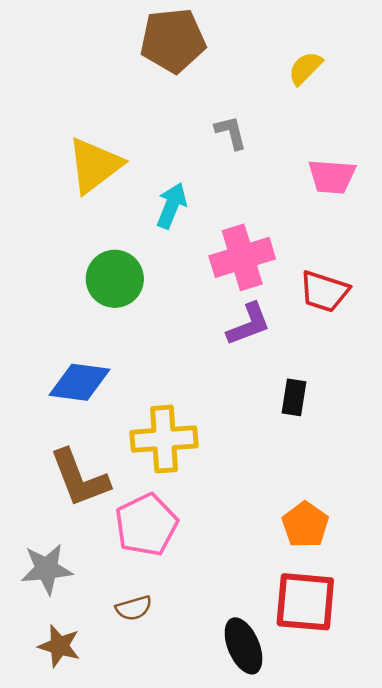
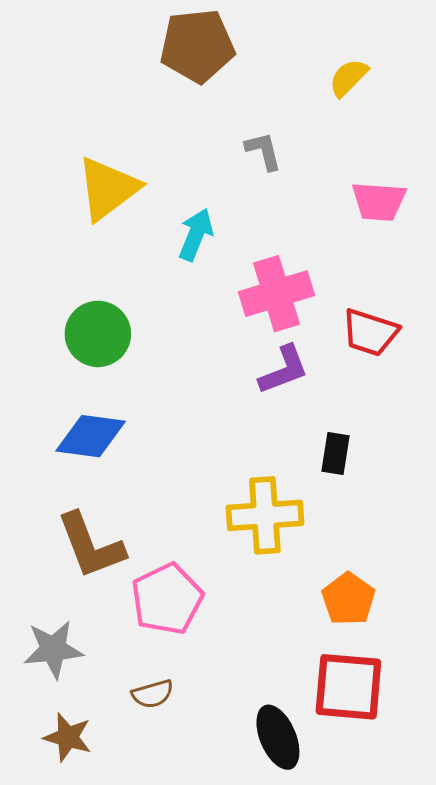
green circle: (115, 279) -> (98, 334), moved
yellow cross: (164, 439) -> (265, 515), moved

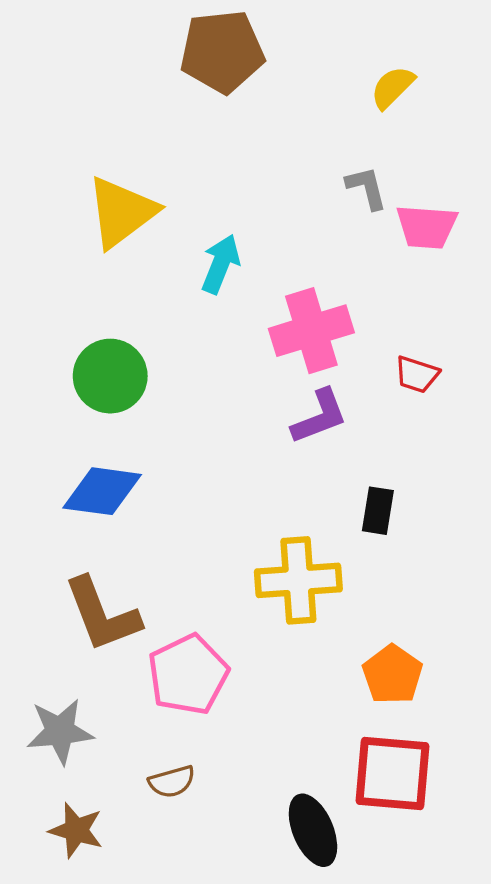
gray L-shape: (264, 151) -> (367, 188), moved
red trapezoid: (370, 332) -> (417, 374), size x0.7

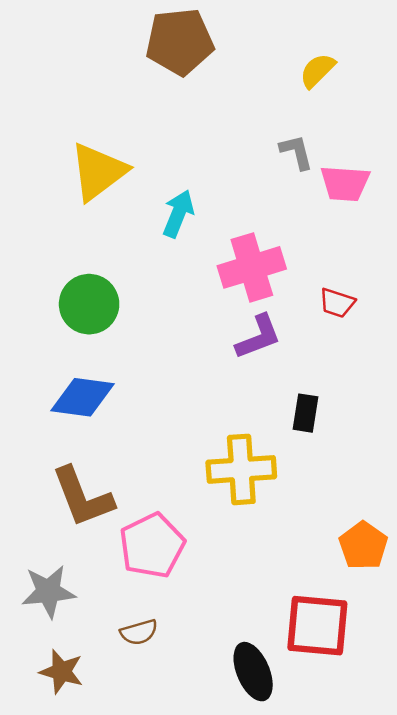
orange pentagon: (392, 675) -> (363, 546), moved

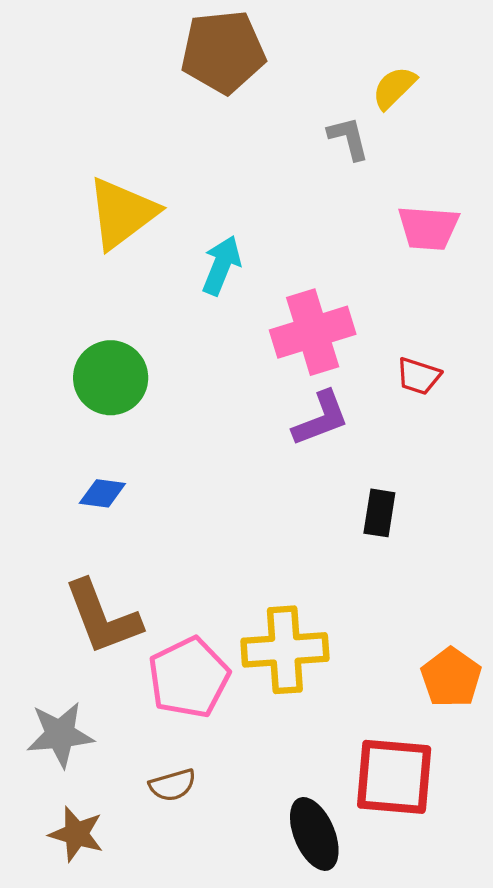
gray L-shape: (296, 152) -> (348, 138), moved
blue diamond: (83, 397) -> (102, 493), size x0.6
yellow cross: (241, 469) -> (285, 650), moved

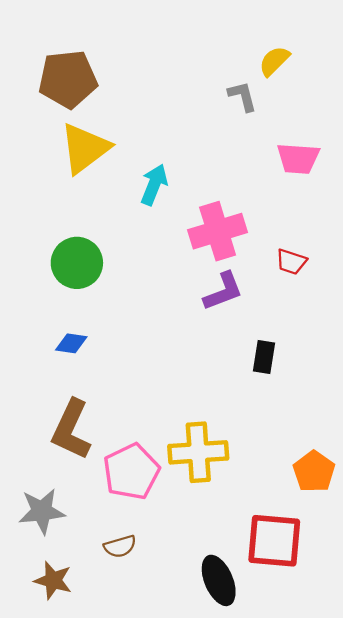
brown pentagon: (223, 52) -> (68, 79), moved
brown L-shape: (102, 617) -> (71, 430), turned 46

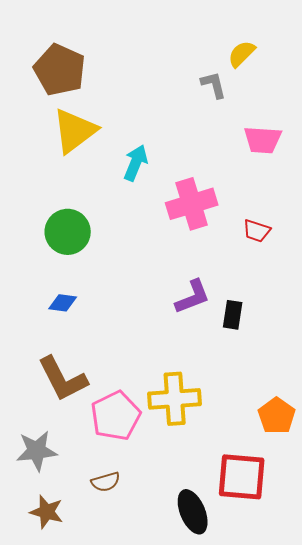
brown pentagon: (68, 79) -> (60, 70), turned 30
purple L-shape: (223, 291) -> (193, 297), moved
brown L-shape: (71, 430) -> (63, 379), turned -52

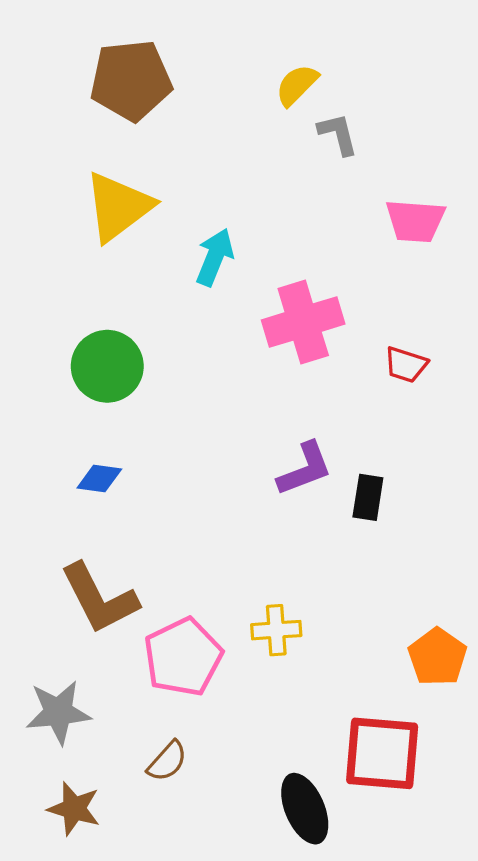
yellow semicircle: (242, 54) -> (297, 85), moved
brown pentagon: (60, 70) -> (131, 80), moved, turned -30
yellow cross: (175, 399) -> (276, 630), size x0.6
brown semicircle: (106, 482) -> (167, 761), turned -32

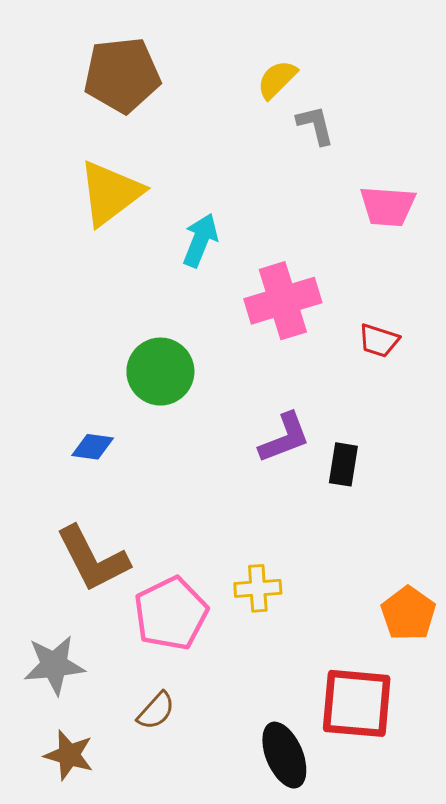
green circle: (107, 366) -> (160, 372), moved

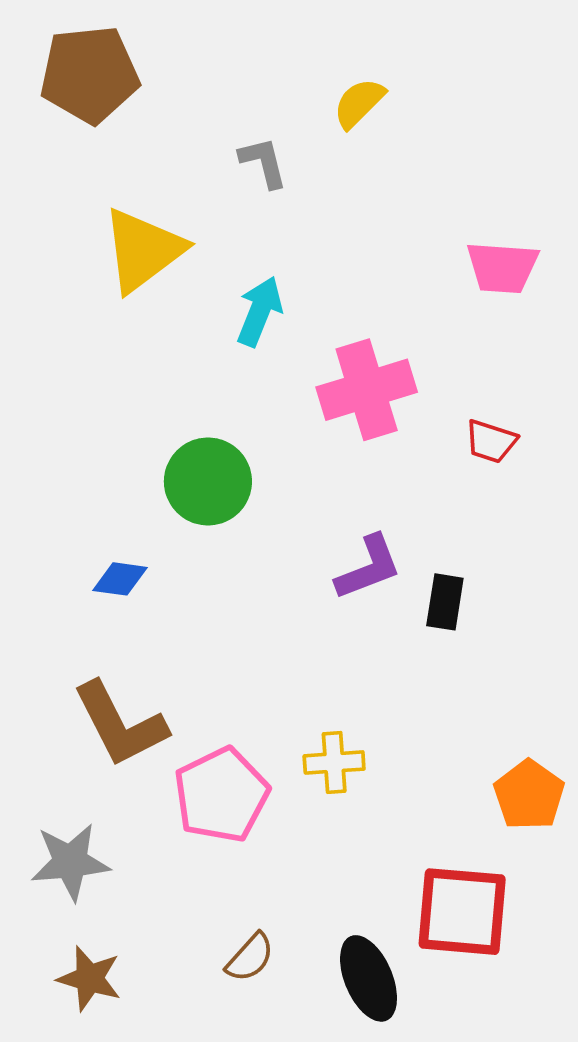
brown pentagon: (122, 75) -> (89, 74), moved
gray L-shape: (315, 125) -> (263, 162), moved
brown semicircle: (156, 711) -> (250, 957), moved

